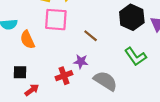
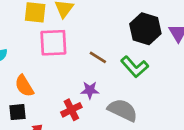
orange semicircle: (27, 40) -> (24, 86), moved
green L-shape: (135, 57) -> (135, 67), moved

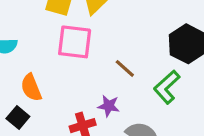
green L-shape: (135, 67) -> (167, 87), turned 80
black square: (18, 112) -> (18, 118), turned 36

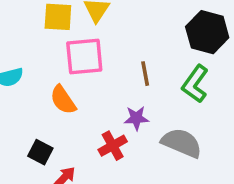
brown line: (125, 68) -> (145, 74), turned 50
orange semicircle: (31, 88) -> (63, 100), moved

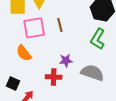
brown line: (145, 74) -> (60, 25), moved
red cross: (113, 146) -> (54, 77), turned 35

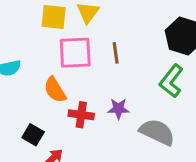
red cross: (54, 77) -> (81, 115), moved

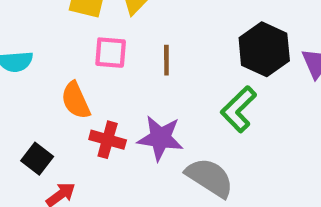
pink square: (75, 53) -> (111, 53), size x0.7
purple star: (118, 109) -> (160, 138), size x1.5

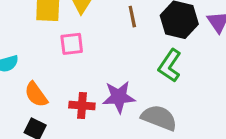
brown line: (166, 60) -> (132, 17), moved
orange semicircle: (76, 100) -> (36, 94), moved

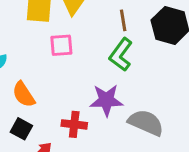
green L-shape: (170, 66) -> (121, 55), moved
red cross: (82, 106) -> (74, 124), moved

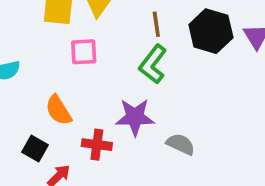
orange semicircle: (24, 94) -> (58, 110), moved
gray semicircle: (146, 123) -> (181, 144), size x0.7

